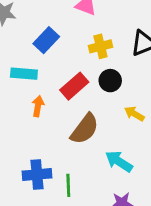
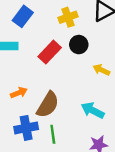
orange arrow: (38, 106) -> (19, 93), moved, turned 63
brown semicircle: (85, 129) -> (48, 105), moved

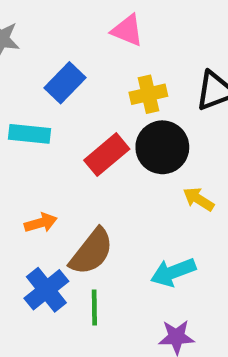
black circle: (79, 45) -> (162, 147), size x1.5
cyan arrow: (93, 110) -> (173, 272), turned -55
blue cross: (26, 128) -> (46, 290), turned -35

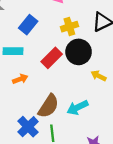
orange arrow: (41, 223) -> (20, 79), moved
cyan arrow: (173, 272) -> (77, 108), moved

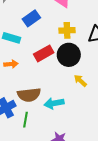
brown semicircle: (48, 106) -> (29, 95), turned 35

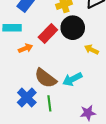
orange arrow: (11, 64) -> (25, 48), moved
brown semicircle: (29, 95) -> (45, 78), turned 60

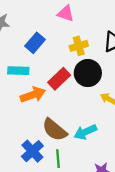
orange arrow: (25, 48) -> (33, 95), size x1.5

